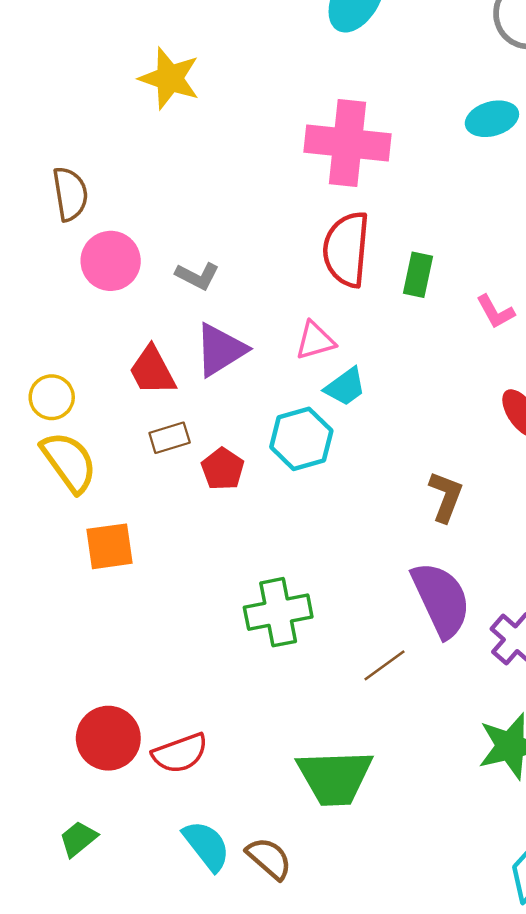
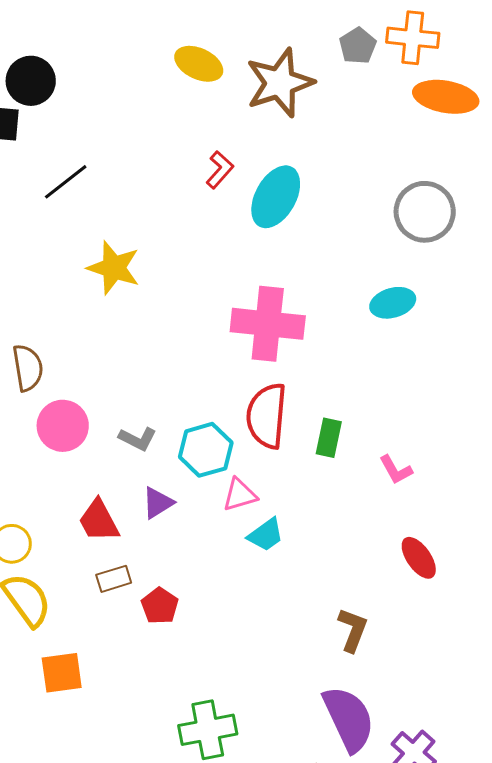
purple triangle: (220, 350) -> (158, 503), size x0.7
cyan hexagon: (301, 439) -> (206, 450), moved

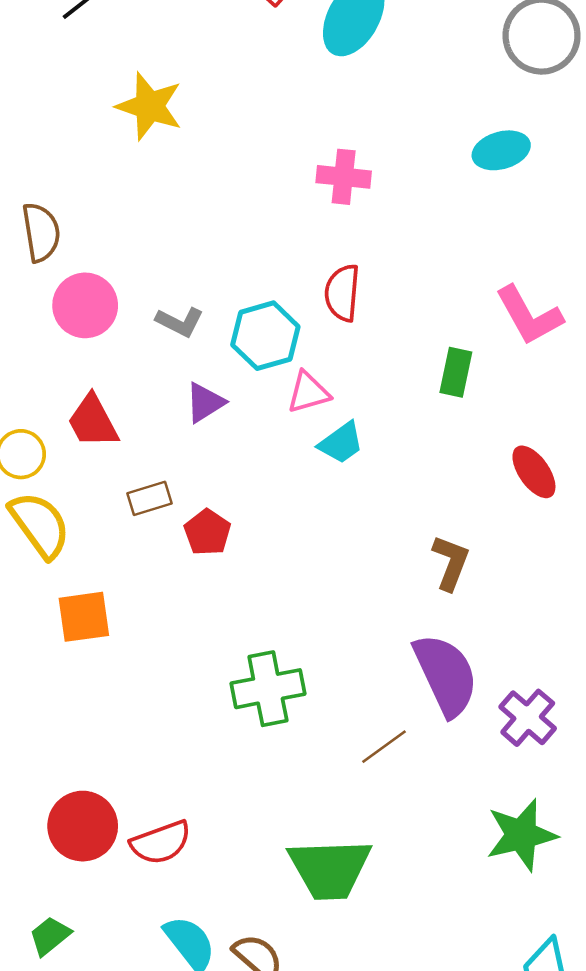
pink cross: (268, 324) -> (344, 177), size x0.6
red semicircle: (267, 416) -> (342, 293), size x0.7
green rectangle: (329, 438) -> (456, 372), moved
pink L-shape: (396, 470) -> (529, 316), moved, size x1.6
red trapezoid: (99, 521) -> (93, 421), moved

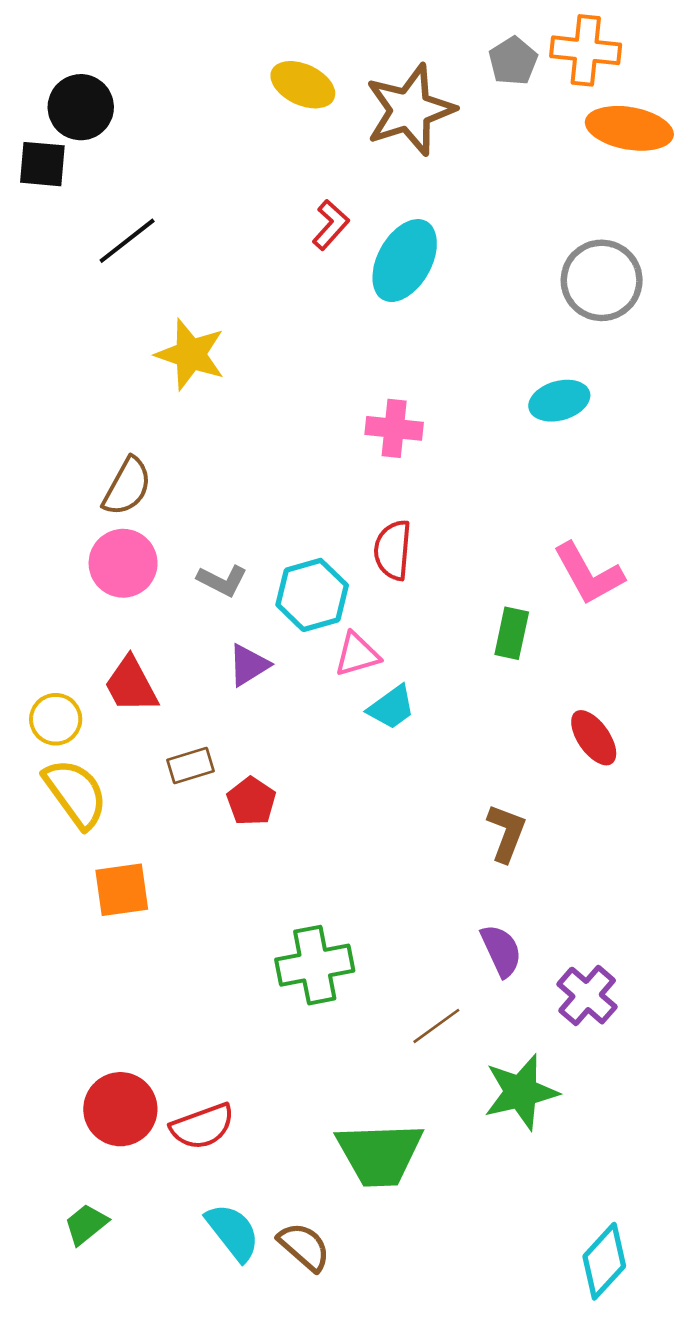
brown semicircle: (41, 232) -> (127, 487), moved, turned 38
purple semicircle: (446, 675) -> (501, 951), size x0.6
green star: (521, 835) -> (521, 1092), moved

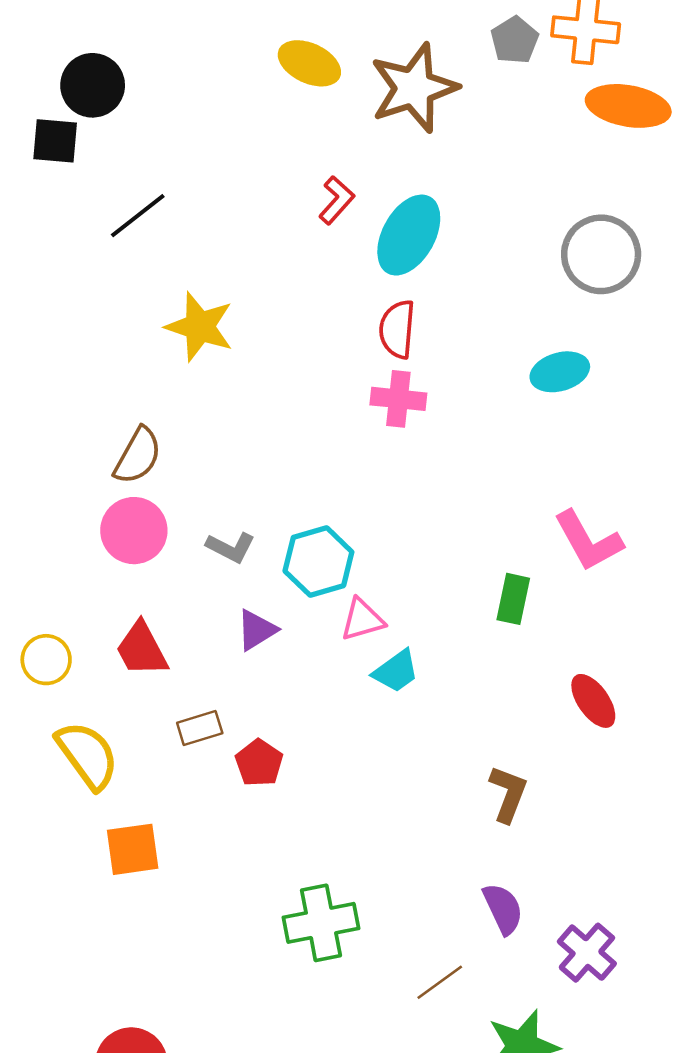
red semicircle: (393, 550) -> (397, 329), moved
yellow circle: (56, 719) -> (46, 660), moved

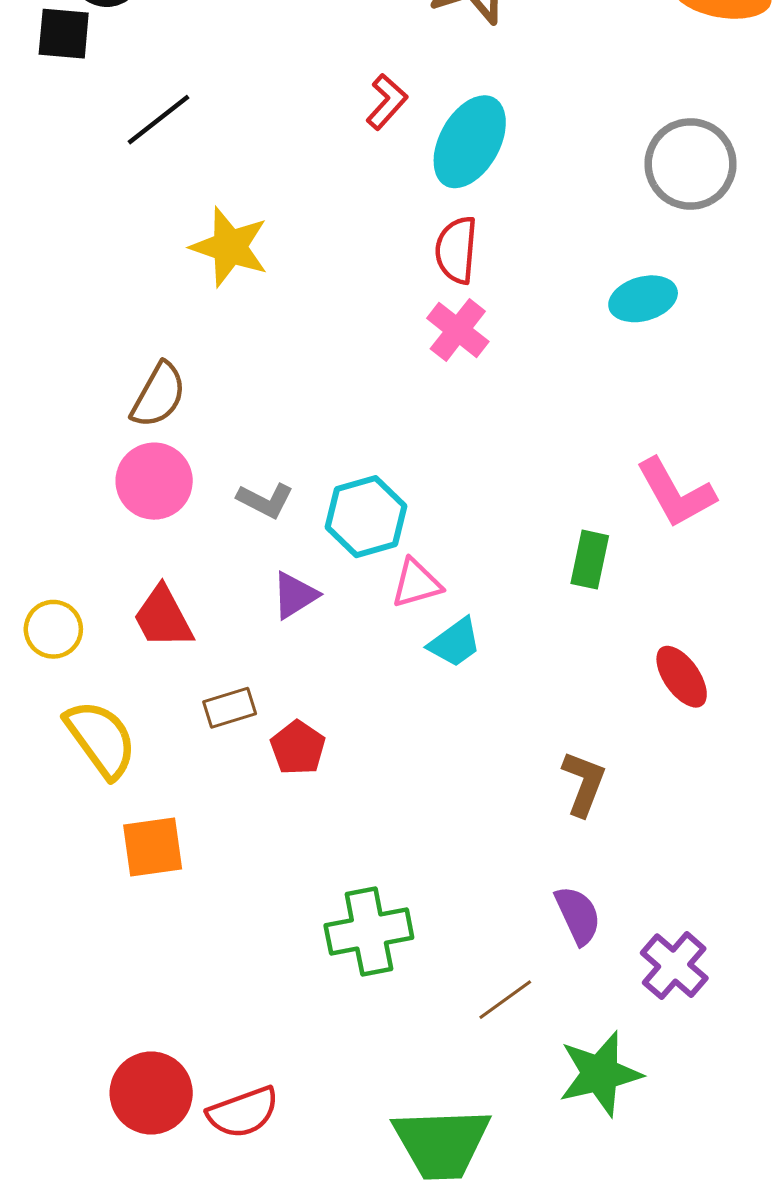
pink cross: (398, 399) -> (458, 330), turned 32

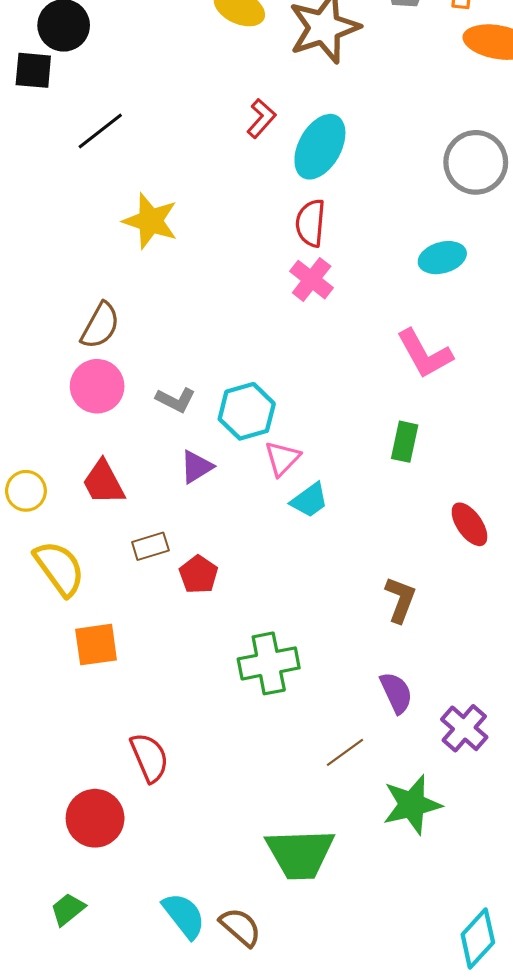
pink L-shape: (676, 493) -> (424, 354), moved
pink triangle: (416, 583) -> (282, 458), turned -30
green cross: (369, 931) -> (269, 663), moved
red semicircle: (243, 1112) -> (149, 758), moved, turned -93

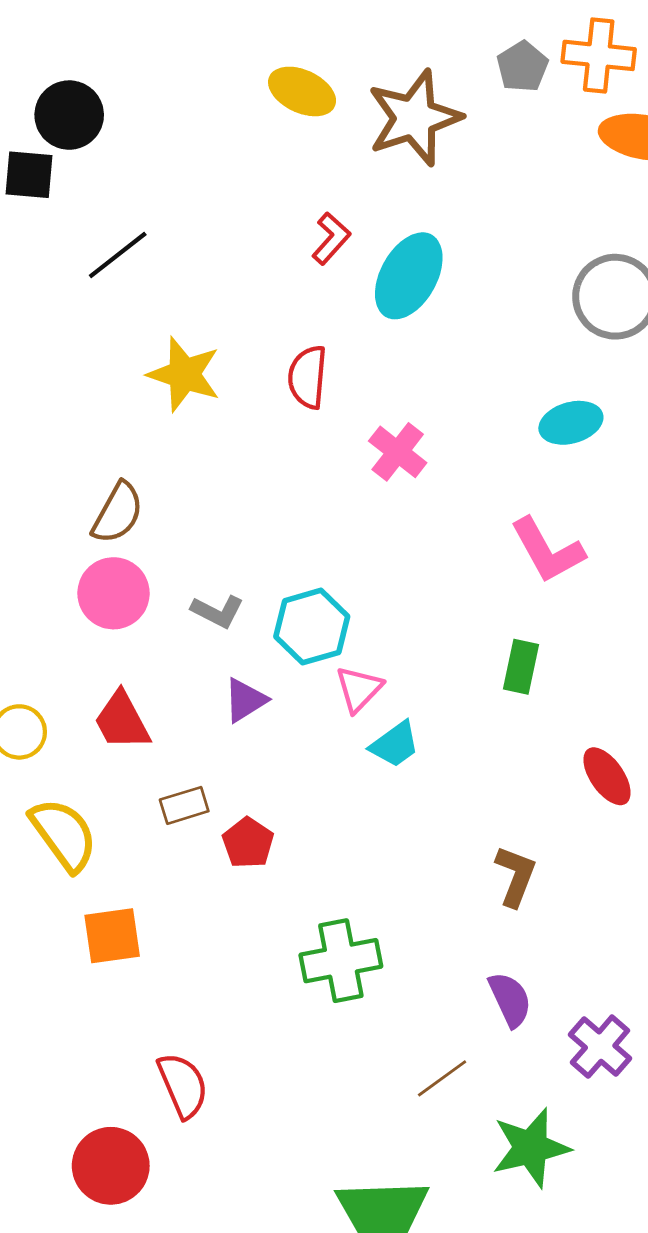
red semicircle: (310, 223) -> (308, 377), moved

